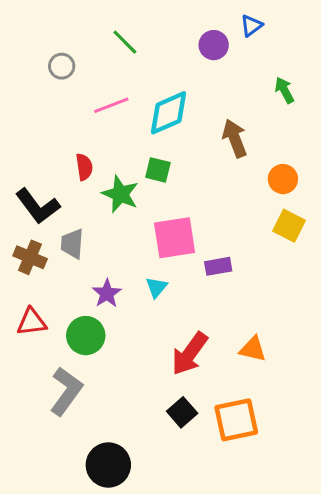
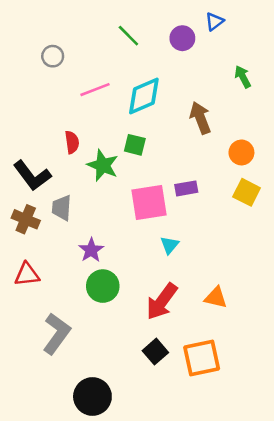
green line: (125, 42) -> (128, 36), moved
purple rectangle: (218, 266) -> (186, 188), moved
cyan triangle: (156, 287) -> (170, 245), moved
green circle: (86, 336) -> (103, 286), moved

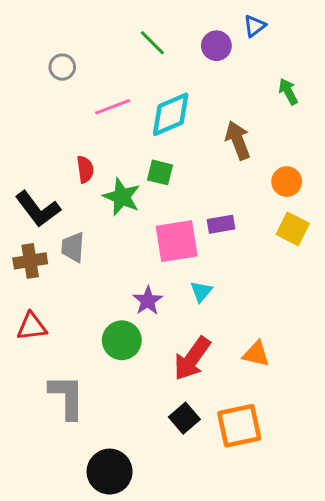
brown cross: (26, 219) -> (30, 261), turned -32
purple star: (91, 250) -> (148, 301), moved
gray L-shape: (57, 334) -> (67, 397), turned -36

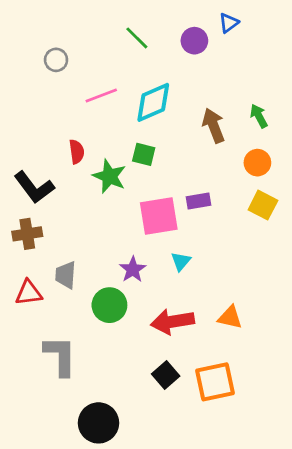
green arrow: (288, 91) -> (259, 116), moved
gray trapezoid: (73, 247) -> (66, 275), moved
red arrow: (192, 359) -> (172, 322), turned 45

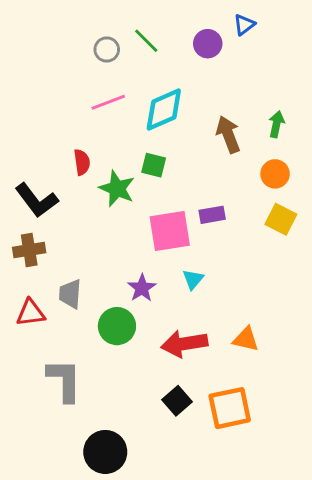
gray circle: (56, 60) -> (107, 49), moved
green arrow: (259, 116) -> (276, 124), turned 40

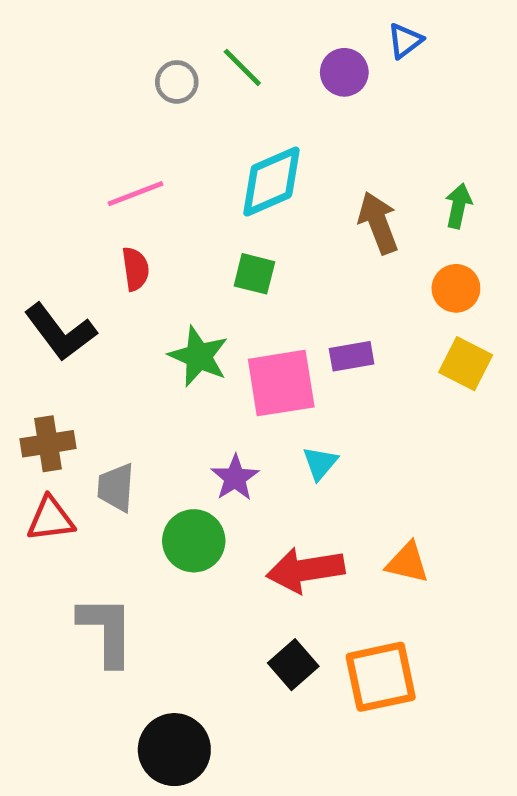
pink line: (108, 102) -> (135, 194), moved
green star: (117, 189) -> (199, 356), moved
brown cross: (29, 250) -> (48, 444), moved

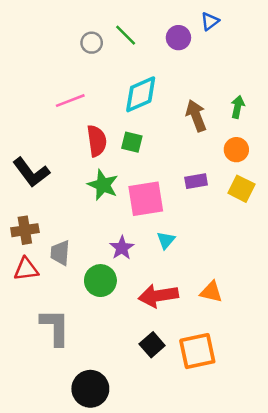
red semicircle: (135, 269) -> (97, 141), moved, size x1.4
purple rectangle: (352, 356) -> (196, 181), moved

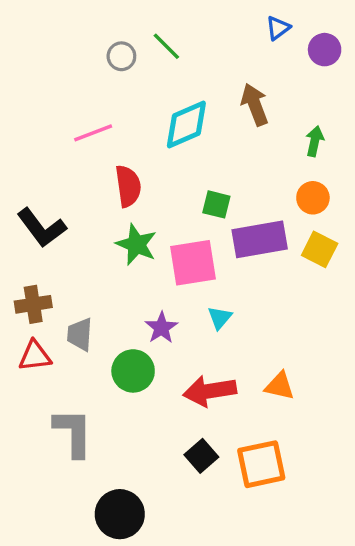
purple circle: (178, 38) -> (325, 50), moved
brown arrow: (196, 116) -> (255, 105), moved
green square: (132, 142) -> (216, 204), moved
purple rectangle: (196, 181) -> (260, 239), size x1.8

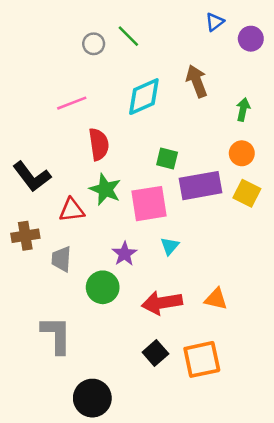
red triangle: (35, 356) -> (72, 210), moved

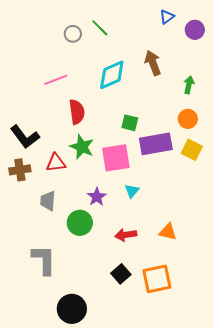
brown cross: (25, 236) -> (20, 170), moved
red arrow: (162, 303) -> (126, 235), size x0.7

